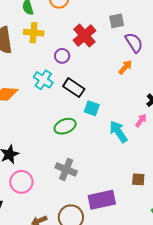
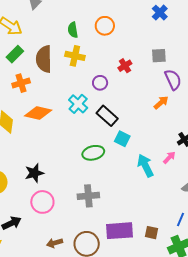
red cross: (84, 36) -> (125, 66), size x0.6
gray cross: (66, 169) -> (88, 196), turned -35
brown square: (138, 179) -> (152, 233), moved

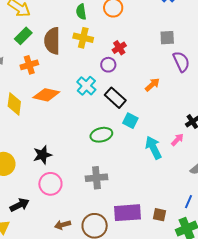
red cross: (125, 66) -> (119, 48), moved
orange arrow: (161, 103) -> (152, 85), moved

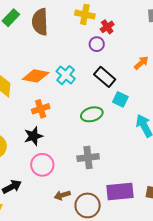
yellow cross: (83, 38) -> (85, 14), moved
orange cross: (29, 65) -> (41, 109), moved
cyan cross: (86, 86) -> (66, 75), moved
brown arrow: (63, 225) -> (62, 195), moved

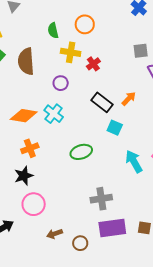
purple circle: (97, 44) -> (61, 83), moved
black rectangle: (105, 77) -> (102, 102), moved
cyan square: (120, 99) -> (115, 128), moved
gray cross: (88, 157) -> (101, 199), moved
brown circle: (88, 205) -> (80, 243), size x0.6

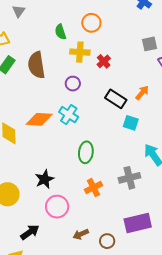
orange cross: (30, 148) -> (94, 188), moved
green ellipse: (81, 152) -> (86, 152), moved, turned -60
gray cross: (101, 199) -> (129, 178), moved

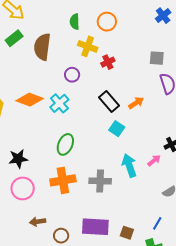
orange cross: (94, 188) -> (63, 180), size x1.4

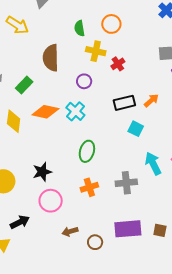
green rectangle: (14, 38) -> (24, 85), moved
black rectangle: (109, 101) -> (124, 103), turned -55
orange cross: (63, 180) -> (89, 187), size x0.7

